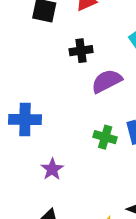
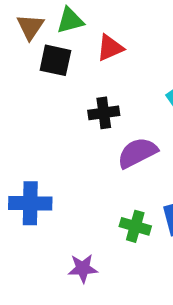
purple star: (52, 169) -> (83, 268), moved, turned 30

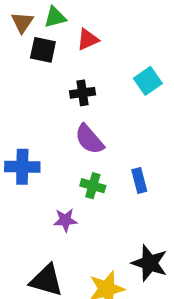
purple semicircle: (137, 153) -> (89, 139), moved, turned -104
green cross: (135, 226) -> (93, 186), moved

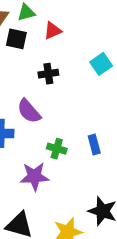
purple semicircle: (89, 139) -> (29, 111), moved
purple star: (65, 220) -> (34, 176), size x1.5

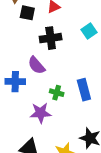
black cross: (48, 74) -> (51, 38), size x1.5
blue rectangle: (94, 144) -> (84, 90), size x1.5

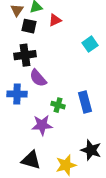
black cross: (51, 38) -> (25, 55), moved

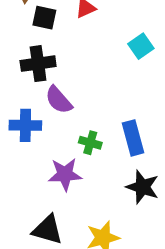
black star: (91, 150) -> (142, 187), moved

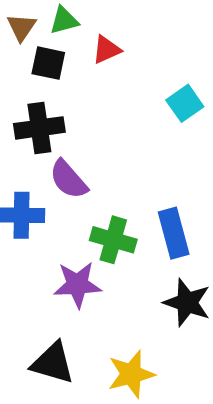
green cross: (90, 143) -> (113, 240), size x1.4

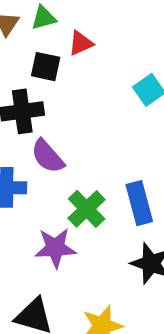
black square: (48, 63) -> (46, 67), moved
green cross: (113, 240) -> (87, 209), turned 30

